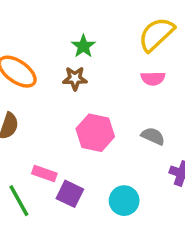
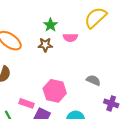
pink semicircle: (153, 78) -> (70, 37), moved
pink hexagon: (95, 133) -> (55, 91), moved

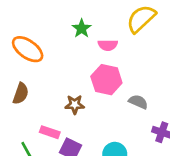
brown star: (45, 45) -> (75, 105), moved
pink hexagon: (55, 91) -> (106, 80), moved

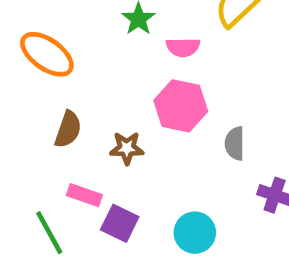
brown semicircle: (21, 93) -> (68, 129), moved
gray semicircle: (138, 102) -> (235, 143), turned -114

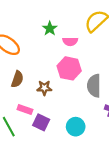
gray semicircle: (235, 143) -> (94, 86), size x1.5

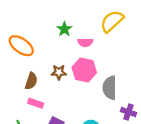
brown star: (44, 88) -> (59, 72), moved
pink rectangle: (25, 109) -> (36, 103), moved

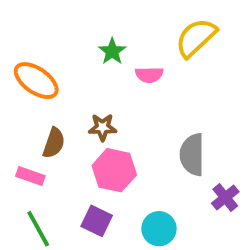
pink hexagon: (84, 70) -> (114, 170), moved
pink rectangle: (36, 103) -> (30, 176), moved
purple cross: (128, 112) -> (225, 197), turned 32

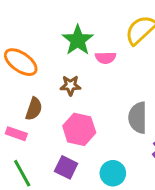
green star: (112, 51) -> (78, 40), size x1.5
brown star: (102, 127) -> (70, 85), moved

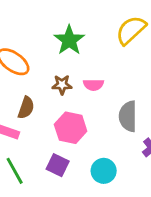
pink semicircle: (106, 58) -> (94, 85), moved

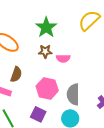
brown star: (62, 85) -> (45, 51), moved
gray semicircle: (128, 116) -> (73, 94), moved

